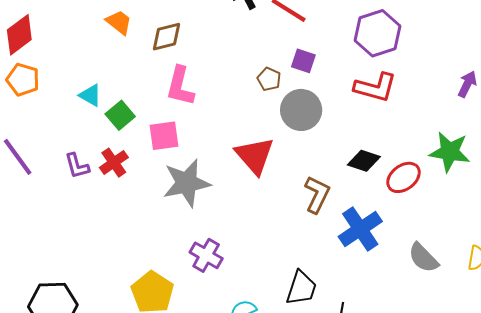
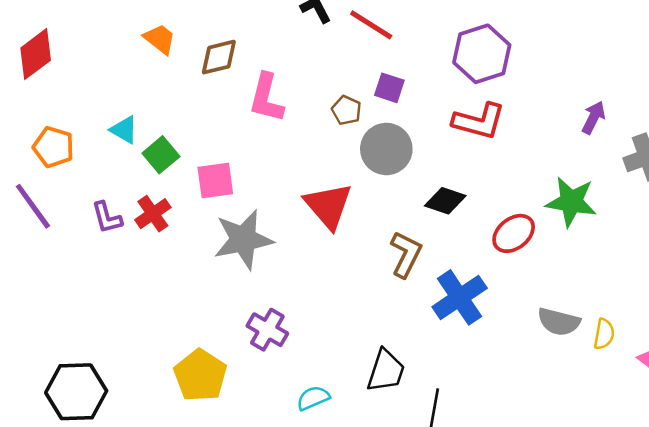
orange pentagon: (23, 80) -> (54, 147), moved
pink L-shape: (180, 86) -> (266, 98), moved
black diamond: (364, 161) -> (445, 201), moved
gray semicircle: (423, 258) -> (559, 322), moved, turned -32

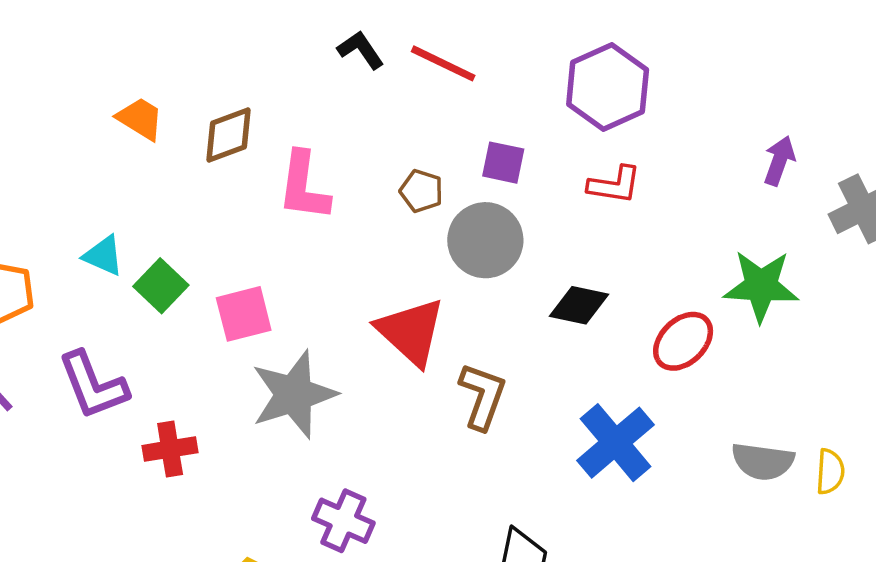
purple square: (389, 88) -> (503, 163), moved
red L-shape: (479, 121) -> (614, 185), size x0.7
red cross: (153, 214) -> (170, 449), moved, turned 32
purple L-shape: (107, 218) -> (93, 385), size x1.5
brown L-shape: (406, 254) -> (482, 396), moved

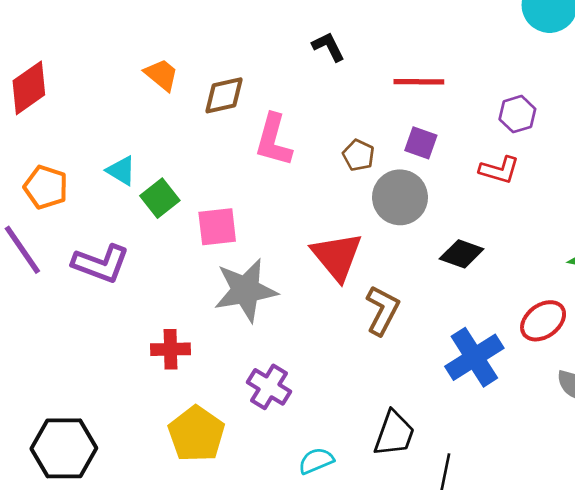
red line: (443, 63) -> (419, 82), moved, turned -33
purple hexagon: (608, 87) -> (517, 114), moved, size x0.6
red ellipse: (683, 341) -> (543, 321), moved
purple L-shape: (93, 385) -> (101, 264), turned -56
red cross: (170, 449) -> (170, 349), moved

